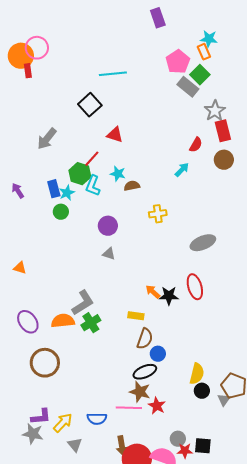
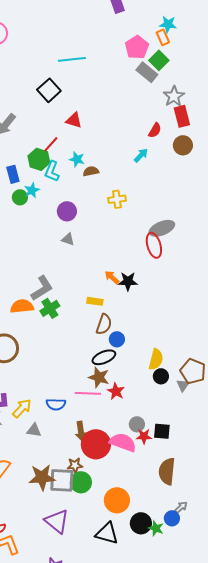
cyan star: (67, 193) -> (32, 190), moved
red ellipse: (195, 287) -> (154, 245), moved
gray triangle: (75, 445) -> (34, 430), turned -42

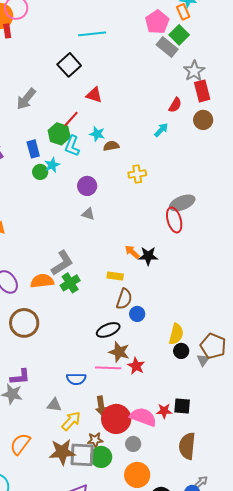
black ellipse: (104, 357) -> (108, 330), moved
yellow arrow: (22, 408) -> (71, 421), moved
gray circle: (137, 424) -> (133, 444), moved

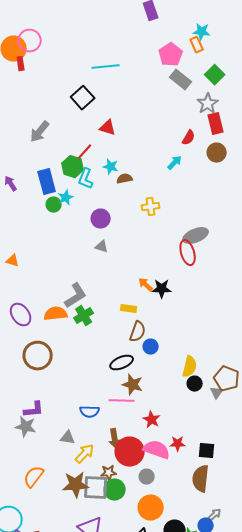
green square: (179, 35) -> (215, 75), moved
blue rectangle: (33, 149) -> (47, 182), size x1.4
red star: (136, 366) -> (152, 420), moved
black square: (182, 406) -> (207, 451), moved

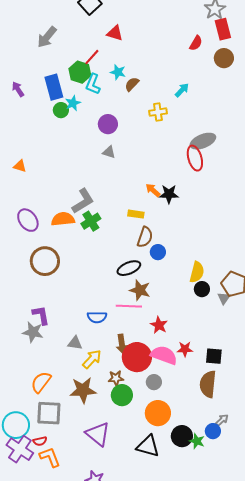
cyan arrow: (175, 163) -> (182, 90), moved
brown semicircle: (125, 179) -> (132, 84), turned -35
purple L-shape: (34, 410) -> (41, 315), turned -95
gray square: (96, 488) -> (49, 413), moved

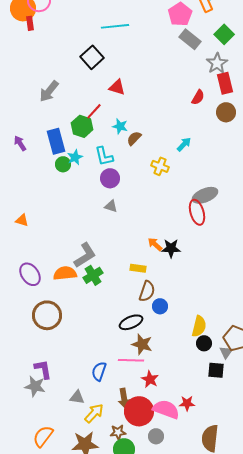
cyan L-shape: (93, 84) -> (104, 156), moved, turned -35
yellow cross: (158, 112) -> (160, 166), turned 30
blue semicircle: (97, 317) -> (99, 371), turned 108
red star: (159, 325) -> (150, 379), moved
black square: (214, 356) -> (216, 370), moved

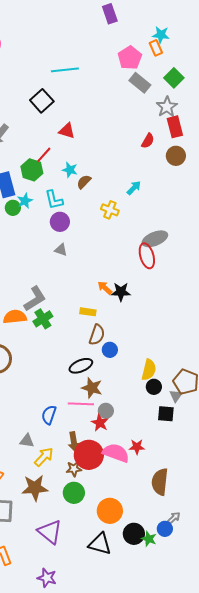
brown star: (118, 432) -> (74, 469), moved
gray circle: (156, 436) -> (106, 411), moved

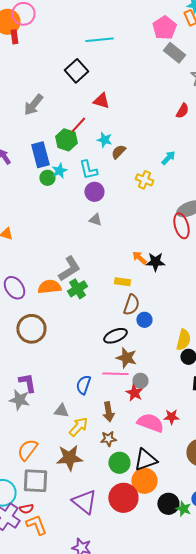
red circle: (89, 455) -> (123, 498), moved
green circle: (74, 493) -> (119, 463), moved
black triangle: (100, 544) -> (145, 460), moved, turned -35

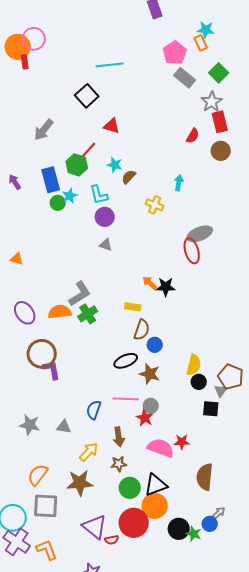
cyan arrow: (168, 158) -> (179, 183), turned -35
brown star: (126, 358) -> (150, 374), moved
purple L-shape: (27, 383) -> (52, 370), moved
gray triangle: (61, 411) -> (64, 427), moved
red semicircle: (26, 509) -> (112, 540), moved

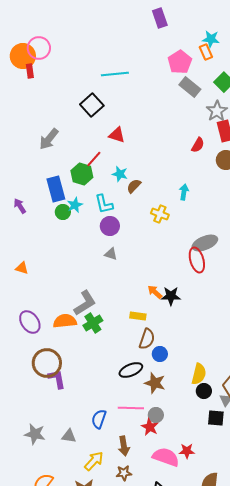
purple arrow: (15, 182) -> (20, 206), moved

